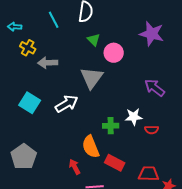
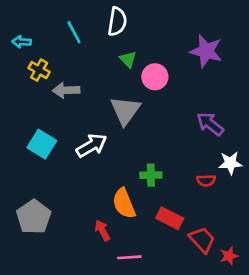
white star: (134, 117) -> (230, 163), moved
red rectangle: (115, 163) -> (170, 218), moved
red trapezoid: (149, 174) -> (202, 240), turned 45

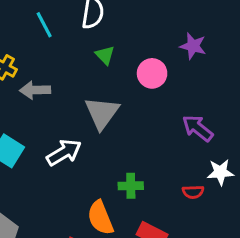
purple star: (206, 51) -> (193, 46), size x0.7
pink circle: (155, 77) -> (152, 73), moved

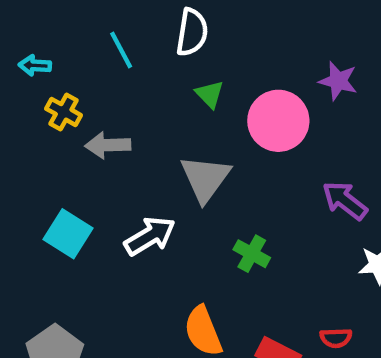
pink circle: (152, 73) -> (278, 121), size x1.4
green cross: (131, 186) -> (252, 254), moved, turned 30
red semicircle: (193, 192) -> (336, 338), moved

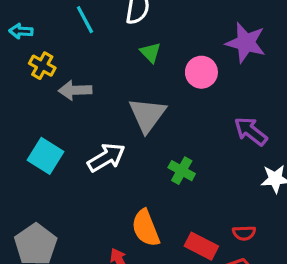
purple star: (338, 81) -> (246, 43), size x1.4
pink circle: (278, 121) -> (201, 72), size x0.7

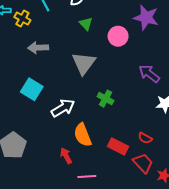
yellow cross: (42, 66) -> (22, 19), moved
cyan square: (46, 156) -> (32, 89), moved
white arrow: (106, 158) -> (63, 108), moved
red semicircle: (244, 233) -> (145, 138), turned 32

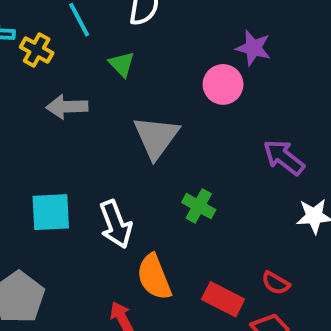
purple star: (146, 18) -> (253, 48), moved, size x0.7
green triangle: (86, 24) -> (122, 64), moved
cyan square: (32, 89) -> (51, 212), moved, turned -35
white arrow: (63, 108) -> (116, 224), turned 100

